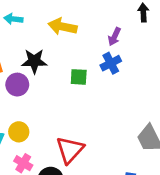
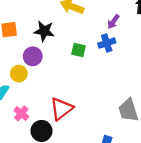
purple circle: (17, 85) -> (33, 56), moved
yellow circle: (19, 132) -> (19, 74), moved

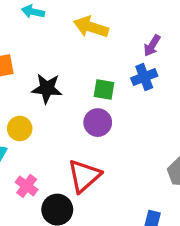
black star: (44, 31) -> (47, 88), moved
purple circle: (33, 56) -> (98, 123), moved

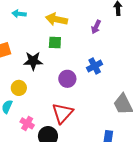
blue cross: (144, 77) -> (95, 66), moved
green square: (104, 89) -> (55, 42), moved

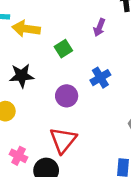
yellow arrow: (56, 19) -> (26, 29), moved
green square: (55, 42) -> (63, 49), moved, turned -32

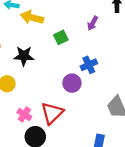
purple circle: (67, 96) -> (72, 83), moved
pink cross: (19, 156) -> (24, 114), moved

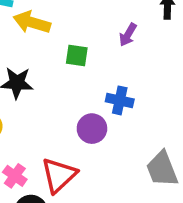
green square: (61, 37) -> (77, 56), turned 32
blue cross: (89, 65) -> (120, 100), turned 35

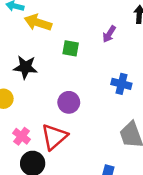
blue cross: (120, 100) -> (121, 84), moved
purple circle: (92, 129) -> (69, 102), moved

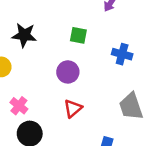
green square: (71, 48) -> (78, 35), moved
red triangle: (54, 137) -> (73, 108), moved, size x0.7

